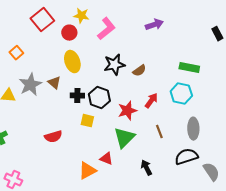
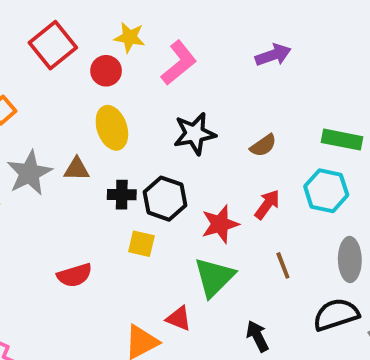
brown semicircle: (139, 71) -> (263, 145), moved
brown triangle: (54, 83) -> (77, 169), turned -40

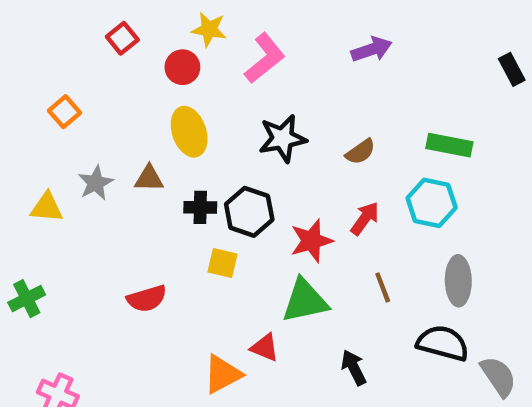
red square: (53, 45) -> (122, 38), size x0.6
gray star: (29, 173) -> (96, 183), size x0.7
green triangle: (214, 277) -> (305, 301), turned 33
black semicircle: (336, 315) -> (443, 343), turned 33

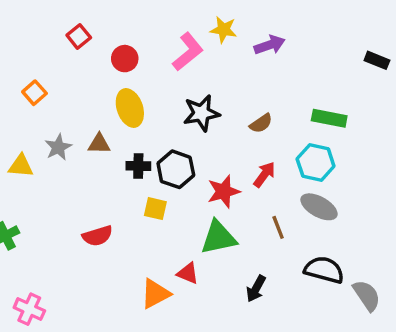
yellow star: (209, 29) -> (224, 30), moved
black rectangle: (512, 69) -> (377, 60), turned -40
gray ellipse: (458, 281) -> (319, 207), moved, turned -60
black arrow: (354, 368) -> (256, 289), turned -124

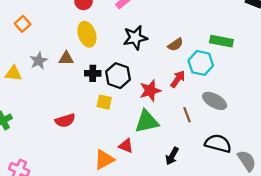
cyan hexagon: (316, 163) -> (201, 63), moved

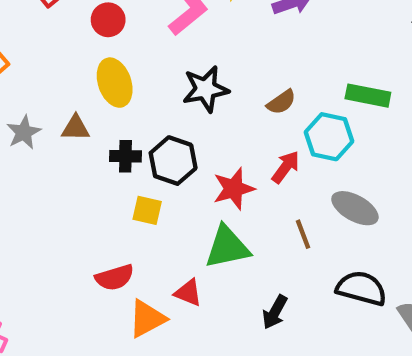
red semicircle: (65, 120) -> (115, 277), moved

